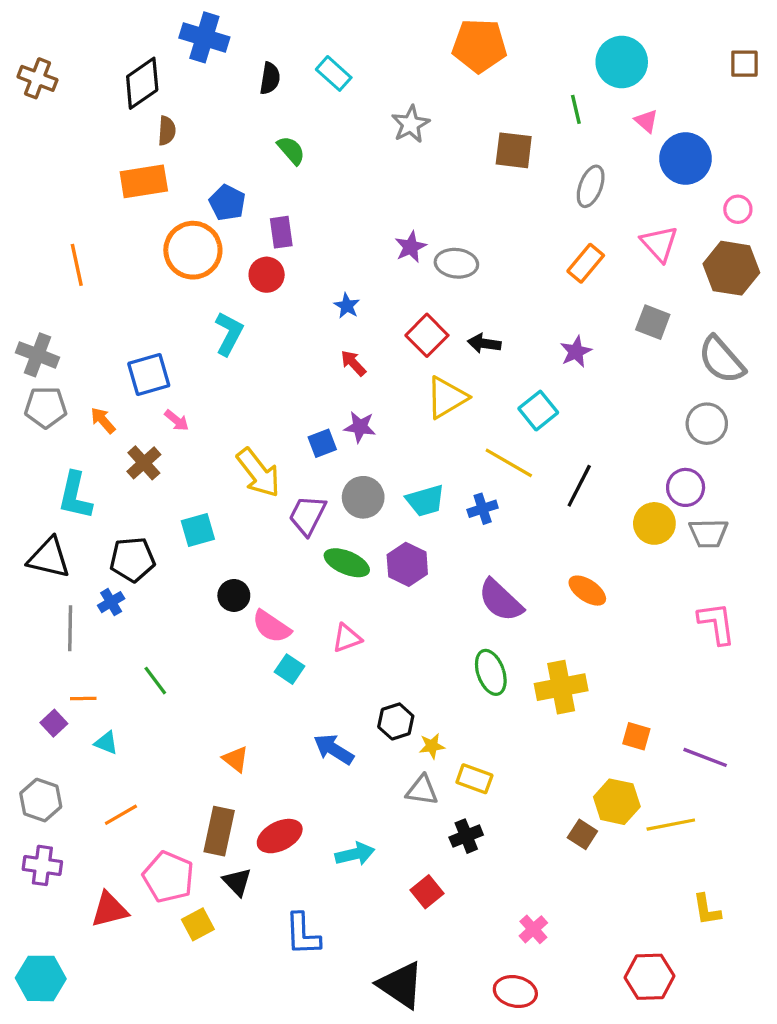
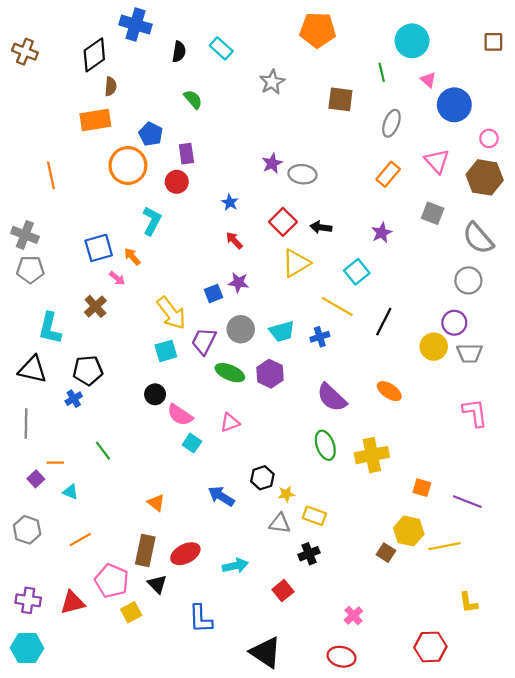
orange arrow: (103, 420) -> (132, 257), moved
cyan square: (198, 530) -> (166, 351), moved
gray line: (70, 628) -> (26, 424), moved
purple cross: (42, 865) -> (28, 600), moved

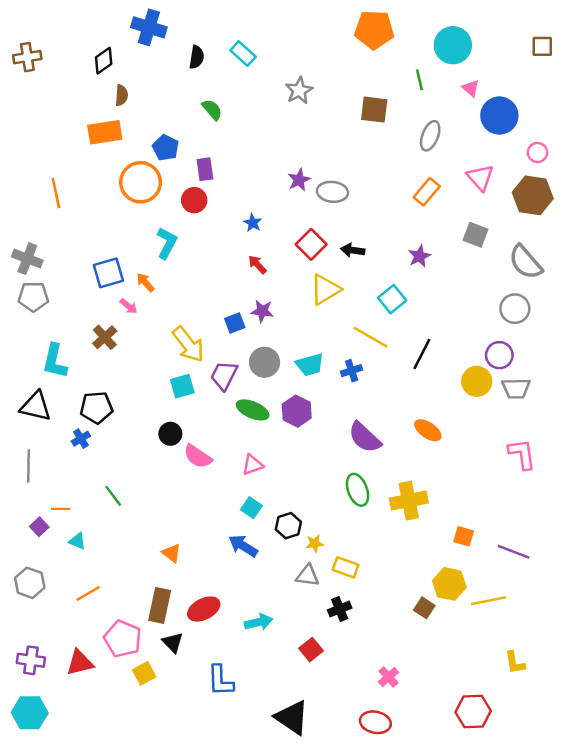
orange pentagon: (318, 30) -> (374, 30), moved
brown cross: (25, 52) -> (27, 57), turned -30
black diamond: (94, 55) -> (104, 61), size x0.7
cyan square: (192, 443) -> (251, 508), moved

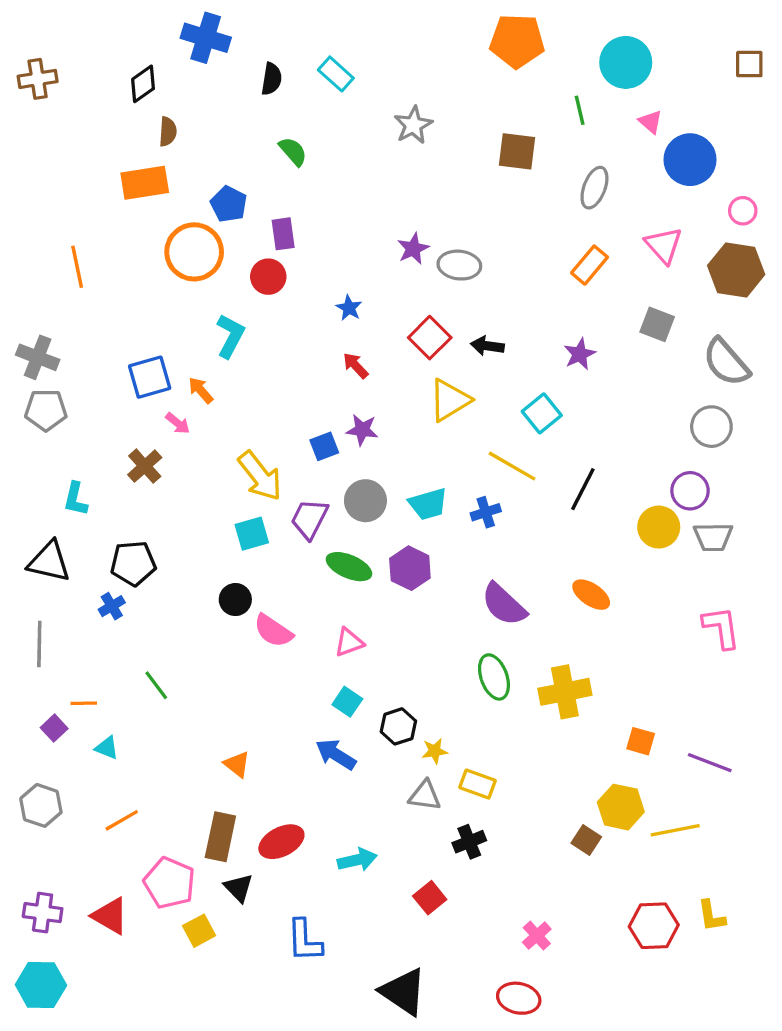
cyan L-shape: (55, 361) -> (76, 499), size x0.7
red triangle: (80, 663) -> (110, 916), turned 44
red hexagon: (473, 712) -> (654, 926), moved

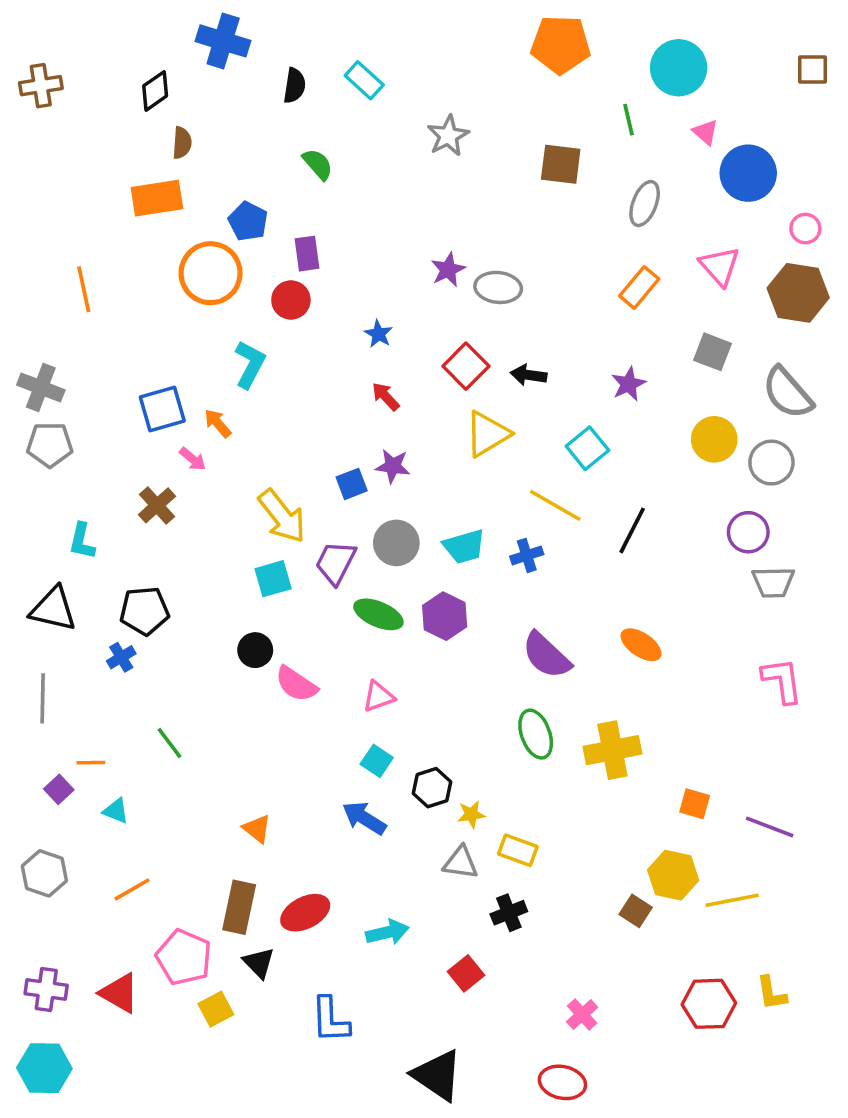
yellow circle: (659, 527) -> (714, 439), moved

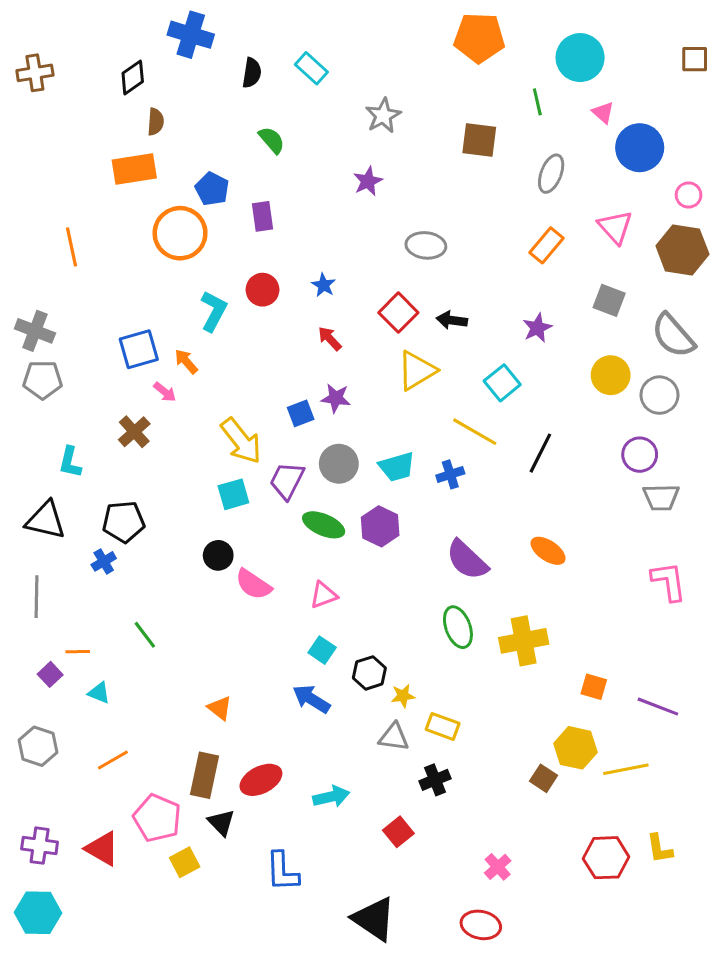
purple star: (448, 270) -> (368, 181), moved
red circle: (291, 300) -> (262, 290), moved

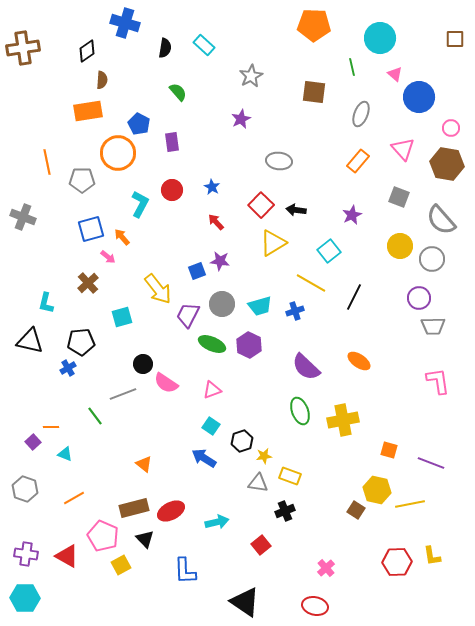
brown cross: (35, 73) -> (23, 48), size x1.4
gray pentagon: (43, 380) -> (82, 180), moved
cyan square: (233, 494) -> (122, 317), moved
gray line: (36, 597) -> (123, 394), moved, turned 68
brown rectangle: (204, 775) -> (134, 508), turned 64

